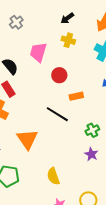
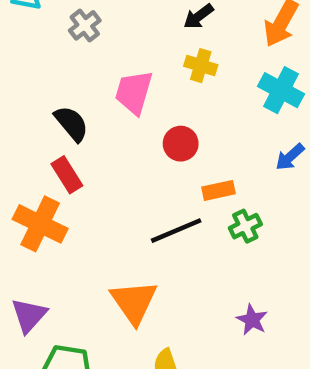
black line: (57, 114) -> (176, 231), turned -55
green cross: (92, 130) -> (245, 226), moved
orange triangle: (27, 139) -> (134, 302), moved

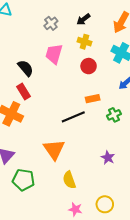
gray cross: (85, 25) -> (51, 23), moved
red circle: (181, 144) -> (89, 66), moved
green cross: (245, 226) -> (114, 115), moved

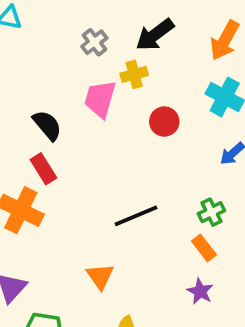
black arrow: (83, 19) -> (155, 35), size x1.5
yellow cross: (84, 42) -> (134, 74), moved, turned -32
orange rectangle: (93, 99) -> (204, 248), moved, turned 64
orange triangle: (54, 149) -> (100, 276), size x0.7

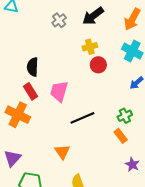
yellow cross: (134, 74) -> (90, 47), moved
pink trapezoid: (100, 99) -> (59, 91), moved
black semicircle: (47, 125) -> (33, 67), turned -138
purple star: (200, 291) -> (132, 164), moved

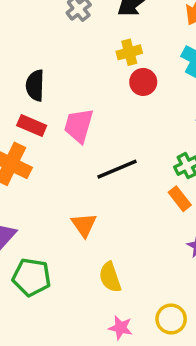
red rectangle: (30, 91) -> (32, 126), turned -35

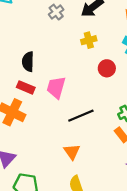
red circle: (143, 82) -> (107, 68), moved
orange triangle: (84, 225) -> (72, 152), moved

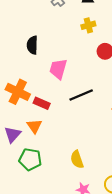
red rectangle: (26, 87) -> (42, 103), moved
orange triangle: (72, 152) -> (34, 126), moved

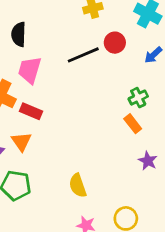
pink trapezoid: (58, 69) -> (30, 70), moved
black line: (81, 95) -> (83, 55), moved

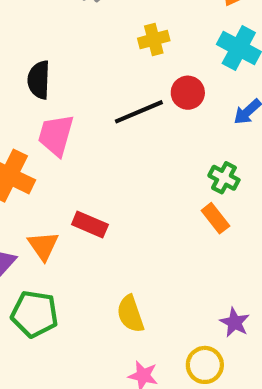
green cross: (138, 98) -> (224, 178), turned -36
red rectangle: (31, 111) -> (90, 225), moved
purple star: (148, 161) -> (235, 322), moved

